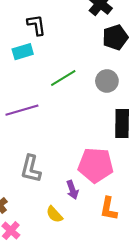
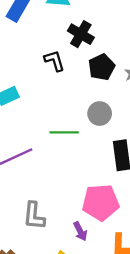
black L-shape: (36, 25) -> (54, 61), moved
green line: (63, 78) -> (64, 132), moved, turned 40

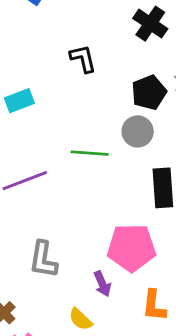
black cross: (81, 34) -> (150, 24), moved
black pentagon: (102, 67) -> (149, 92), moved

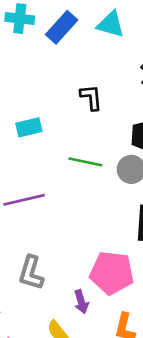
green line: (90, 153) -> (85, 162), moved

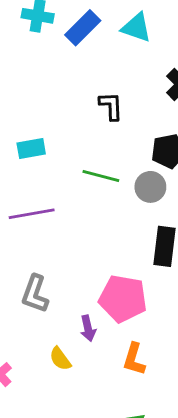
cyan rectangle: (29, 127) -> (31, 149), moved

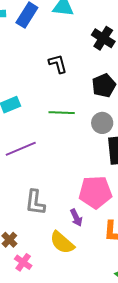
gray circle: (150, 187) -> (102, 123), moved
yellow semicircle: (60, 359) -> (62, 243), size x1.5

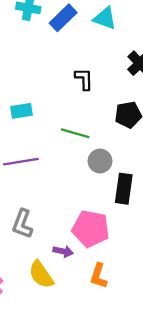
gray circle: (102, 123) -> (100, 161), moved
purple arrow: (76, 218) -> (63, 251), turned -66

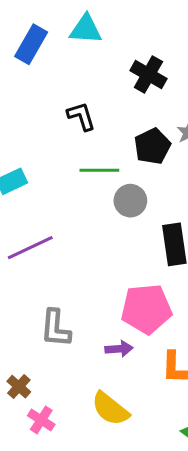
green line: (75, 133) -> (99, 170), moved
gray circle: (100, 161) -> (130, 201), moved
yellow semicircle: (41, 275) -> (110, 409), moved

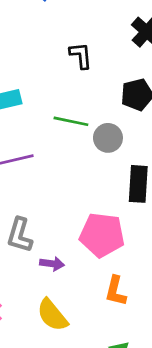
green line: (99, 170) -> (71, 121), moved
purple arrow: (119, 349) -> (52, 264), moved

